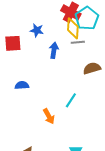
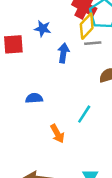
yellow diamond: (73, 28) -> (87, 26), turned 40
blue semicircle: (22, 85) -> (34, 98), moved

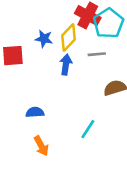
yellow diamond: (87, 26) -> (68, 37), moved
orange arrow: (57, 134) -> (41, 146), moved

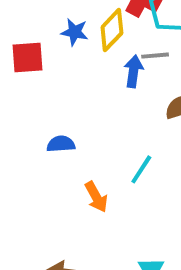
blue arrow: (66, 65) -> (133, 71), moved
orange arrow: (41, 146) -> (96, 197), moved

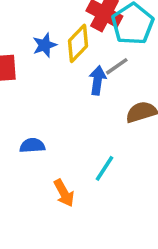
blue star: (75, 32) -> (45, 45), turned -30
gray line: (155, 56) -> (117, 66), turned -30

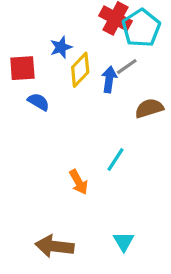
yellow diamond: (78, 43) -> (80, 70), moved
blue semicircle: (32, 145) -> (38, 102), moved, turned 35

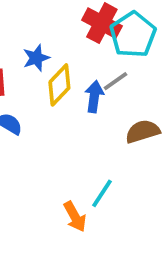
orange arrow: (79, 182) -> (75, 217), moved

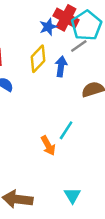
blue star: (36, 58) -> (48, 27), moved
gray line: (116, 81) -> (79, 46), moved

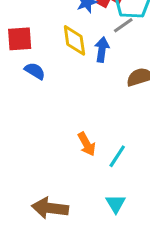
yellow diamond: (38, 59) -> (74, 40), turned -52
cyan line: (66, 130) -> (117, 156), moved

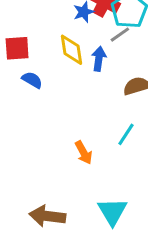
cyan line: (117, 156) -> (126, 134), moved
cyan triangle: (116, 204) -> (112, 212), size x1.5

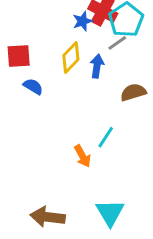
yellow diamond: (72, 50) -> (71, 57), turned 52
cyan line: (126, 134) -> (106, 137), moved

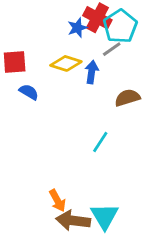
yellow diamond: (71, 57) -> (66, 63), turned 64
orange arrow: (82, 156) -> (57, 201), moved
brown arrow: (48, 217) -> (73, 221), moved

